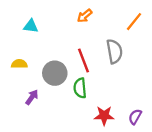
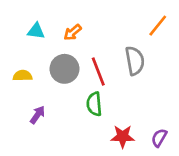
orange arrow: (85, 16) -> (73, 32), moved
gray circle: (55, 73) -> (64, 69), moved

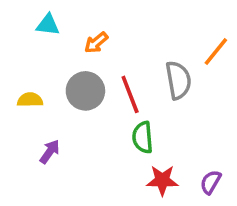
orange line: (158, 26) -> (216, 52), moved
cyan triangle: (36, 31) -> (48, 25), moved
green semicircle: (94, 104) -> (143, 137), moved

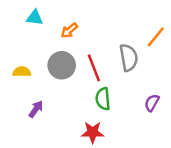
red star: (162, 180) -> (93, 132), moved
purple semicircle: (211, 182) -> (152, 103), moved

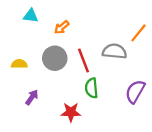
gray semicircle: (129, 58) -> (114, 51), turned -75
purple semicircle: (152, 103) -> (135, 92), size x1.5
red star: (93, 132) -> (71, 112), moved

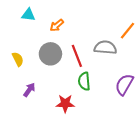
yellow semicircle: (19, 64) -> (18, 59), turned 64

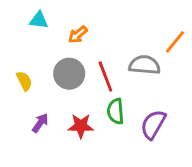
purple semicircle: (124, 84) -> (153, 124), moved
red star: (65, 103) -> (81, 126), moved

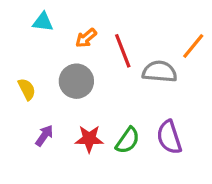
red line: (105, 77) -> (123, 51), moved
green semicircle: (116, 111) -> (128, 140), moved, turned -140
purple semicircle: (153, 124) -> (169, 137), turned -48

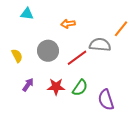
orange arrow: (86, 38) -> (68, 24), moved, turned 32
red line: (123, 51) -> (77, 58), moved, turned 75
purple semicircle: (169, 137) -> (106, 100), moved

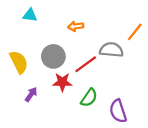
yellow semicircle: (17, 56) -> (19, 62), size x1.5
red star: (56, 87) -> (62, 82), moved

